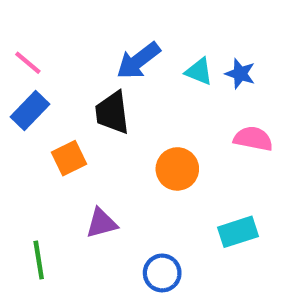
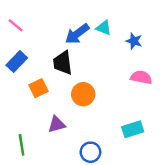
pink line: (28, 63) -> (16, 25), moved
cyan triangle: (199, 71) -> (104, 28), moved
orange circle: (177, 169) -> (83, 94), moved

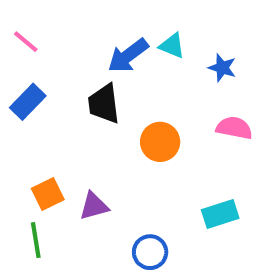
orange square: (39, 88) -> (48, 194), moved
orange circle: (83, 94) -> (160, 142), moved

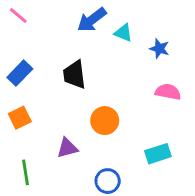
pink line: (26, 42) -> (18, 15), moved
blue arrow: (128, 56) -> (92, 20), moved
orange circle: (160, 142) -> (105, 121), moved
orange square: (48, 194) -> (20, 118), moved

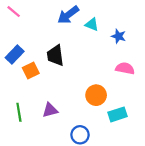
orange square: (20, 118) -> (31, 71), moved
orange circle: (105, 121) -> (96, 95), moved
green line: (26, 172) -> (19, 112), moved

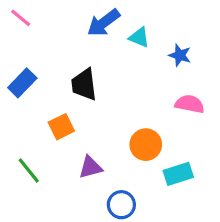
orange square: (31, 71) -> (61, 127), moved
purple triangle: (50, 110) -> (91, 167), moved
green line: (19, 112) -> (29, 171), turned -30

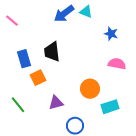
pink line: (21, 18) -> (12, 21), moved
cyan triangle: (139, 37) -> (86, 12), moved
blue rectangle: (22, 83) -> (24, 59), moved, turned -60

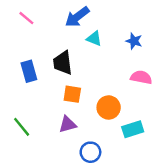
cyan triangle: (86, 12) -> (94, 39), moved
pink line: (12, 21) -> (26, 18), moved
orange square: (38, 78) -> (72, 94), moved, turned 35

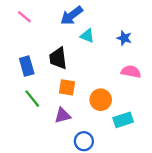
green line: (22, 127) -> (32, 99), moved

